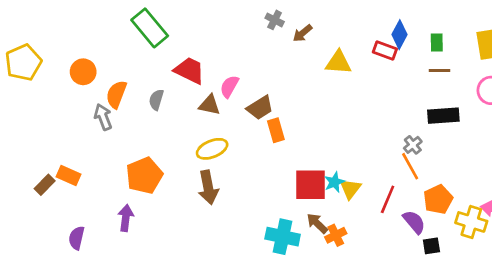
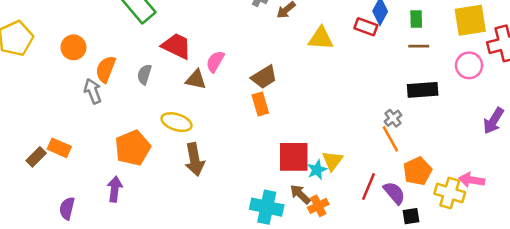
brown trapezoid: (260, 108) -> (264, 77), moved
yellow ellipse: (212, 149) -> (177, 122), moved, turned 40
cyan star: (334, 182) -> (317, 170), moved
red line: (388, 199) -> (369, 187), moved

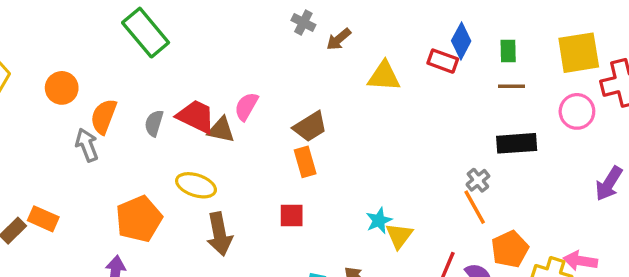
red trapezoid: (177, 46) -> (196, 116), moved
red square: (294, 157) -> (292, 215), moved, size x0.6
cyan star: (317, 170) -> (379, 221), moved

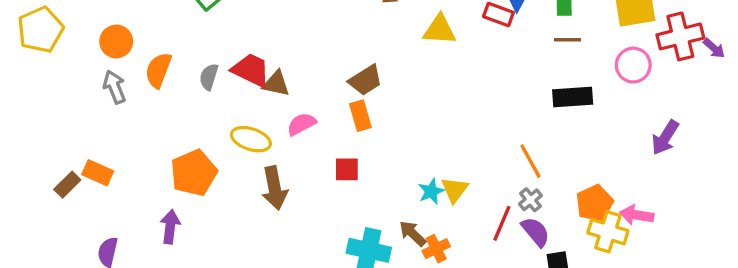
pink semicircle: (246, 106) -> (301, 124), moved, turned 32
gray arrow: (87, 145) -> (115, 87), moved
gray cross: (478, 180) -> (530, 200), moved
cyan star: (379, 221) -> (431, 191), moved
orange pentagon: (510, 249) -> (594, 203), moved

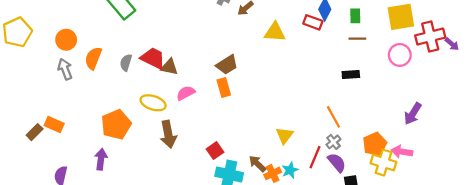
black rectangle: (573, 97) -> (351, 75), moved, size x0.7
purple arrow: (665, 137) -> (413, 114), moved
red square: (347, 169) -> (215, 151), moved, turned -35
cyan star: (431, 191) -> (290, 170), moved

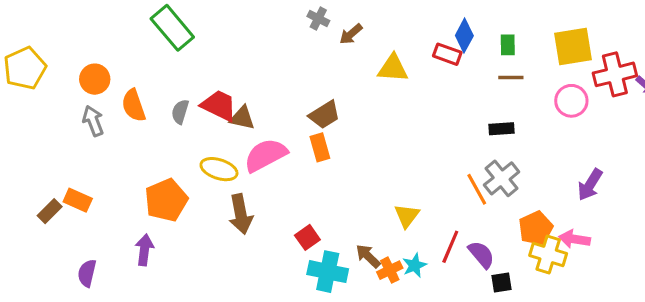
orange semicircle: (93, 58) -> (134, 105), turned -40
pink semicircle: (186, 93) -> (266, 155), size x1.6
gray cross: (333, 142) -> (502, 178), moved, size x1.6

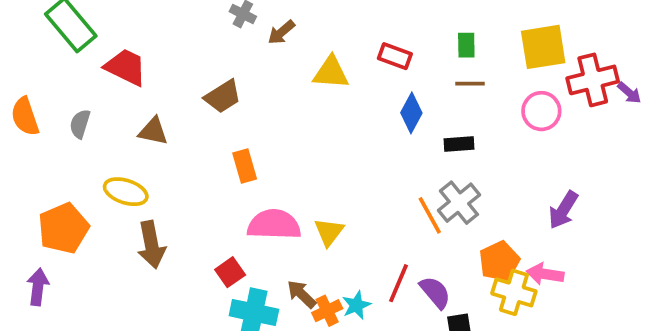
blue diamond: (464, 36) -> (411, 113), moved
red trapezoid: (219, 105) -> (126, 67), moved
brown trapezoid: (325, 115) -> (223, 96), moved
pink semicircle: (266, 155) -> (274, 225), moved, turned 30
yellow triangle: (407, 216) -> (329, 232), moved

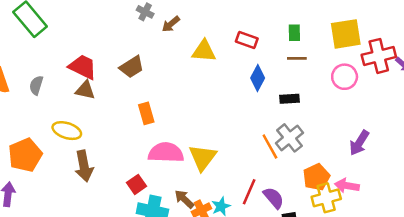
red trapezoid: (126, 67) -> (83, 67), moved
yellow triangle: (329, 232) -> (203, 157), size x1.4
yellow cross: (514, 292) -> (326, 198), turned -32

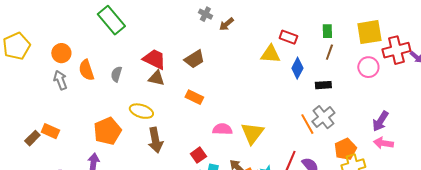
yellow triangle: (204, 51) -> (270, 54), moved
brown line: (297, 58) -> (329, 52), turned -70
orange rectangle: (146, 113) -> (194, 97), moved, turned -48
pink semicircle: (166, 153) -> (222, 129), size x0.7
pink arrow: (347, 186) -> (383, 143), moved

